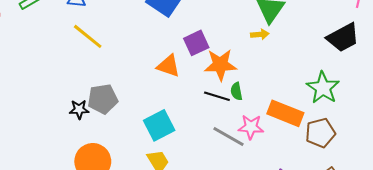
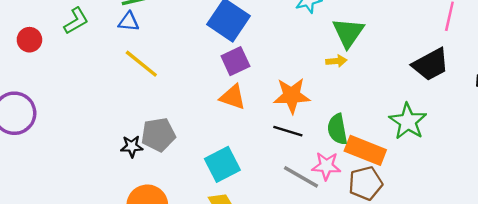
purple square: (196, 43) -> (235, 61), moved
green semicircle: (236, 91) -> (337, 129), moved, size x1.5
brown pentagon: (320, 133) -> (366, 183), moved

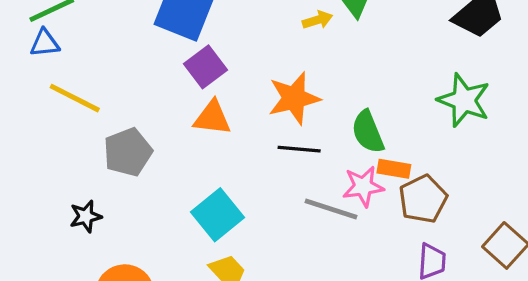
yellow arrow: (336, 61) -> (318, 20), moved
gray pentagon: (158, 135) -> (128, 152), moved
orange rectangle: (365, 150) -> (394, 169), moved, size x0.6

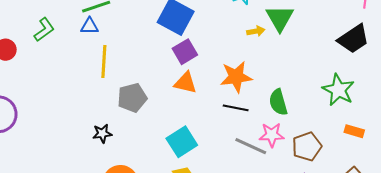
yellow line: (75, 98) -> (104, 61), turned 60
orange rectangle: (394, 169) -> (354, 131), moved

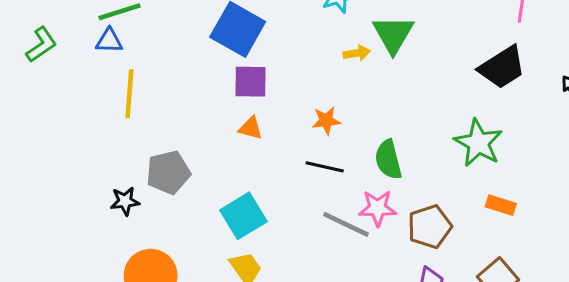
purple square: (185, 52) -> (251, 82), turned 30
orange star: (236, 77) -> (326, 121), size x0.6
orange triangle: (185, 83) -> (251, 128), size x0.7
gray pentagon: (132, 98) -> (168, 172), moved

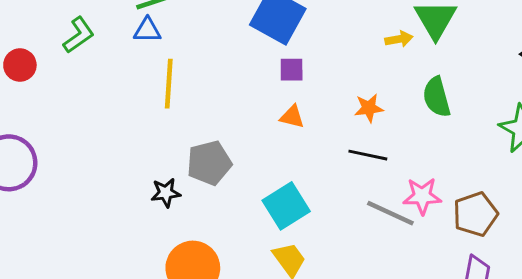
purple square: (251, 82) -> (292, 70), size x0.7
green semicircle: (388, 160) -> (437, 97), moved

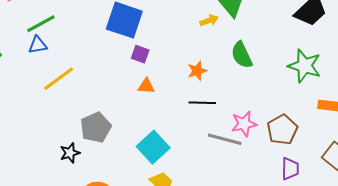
purple square: (292, 70) -> (140, 54), turned 30
yellow line: (169, 84) -> (59, 79), turned 60

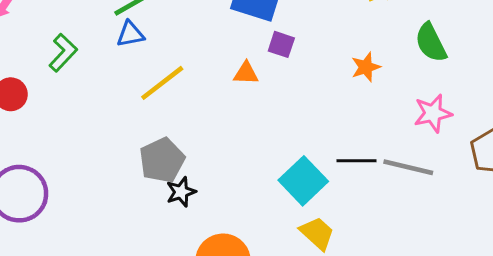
orange triangle: (146, 86) -> (246, 73), moved
black line: (202, 103) -> (357, 161), moved
pink star: (244, 124) -> (433, 113), moved
gray pentagon: (96, 127) -> (162, 160), moved

